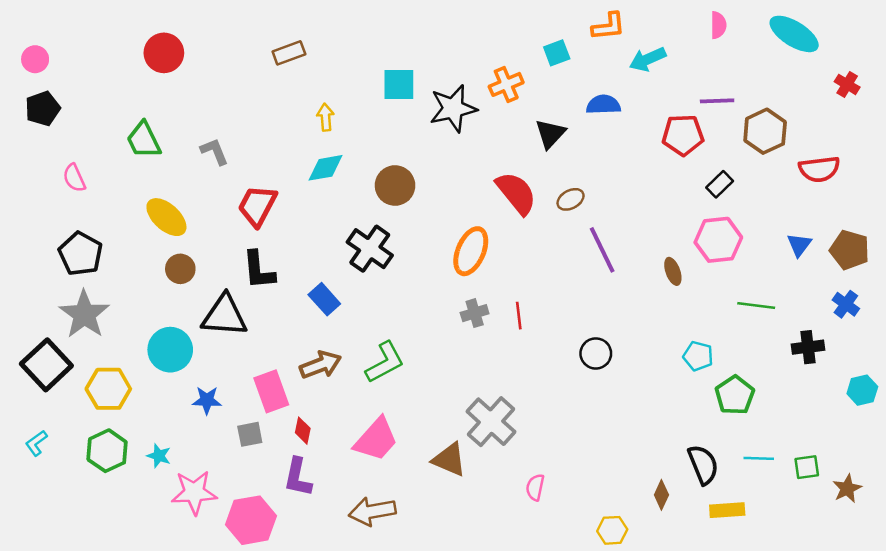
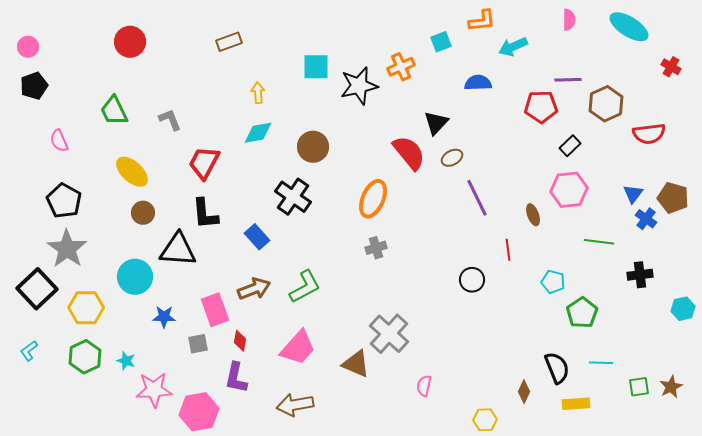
black triangle: (550, 134) -> (436, 123), moved
blue cross: (846, 304) -> (646, 219), moved
red line: (519, 316) -> (508, 250), moved
green square: (807, 467) -> (639, 387), moved

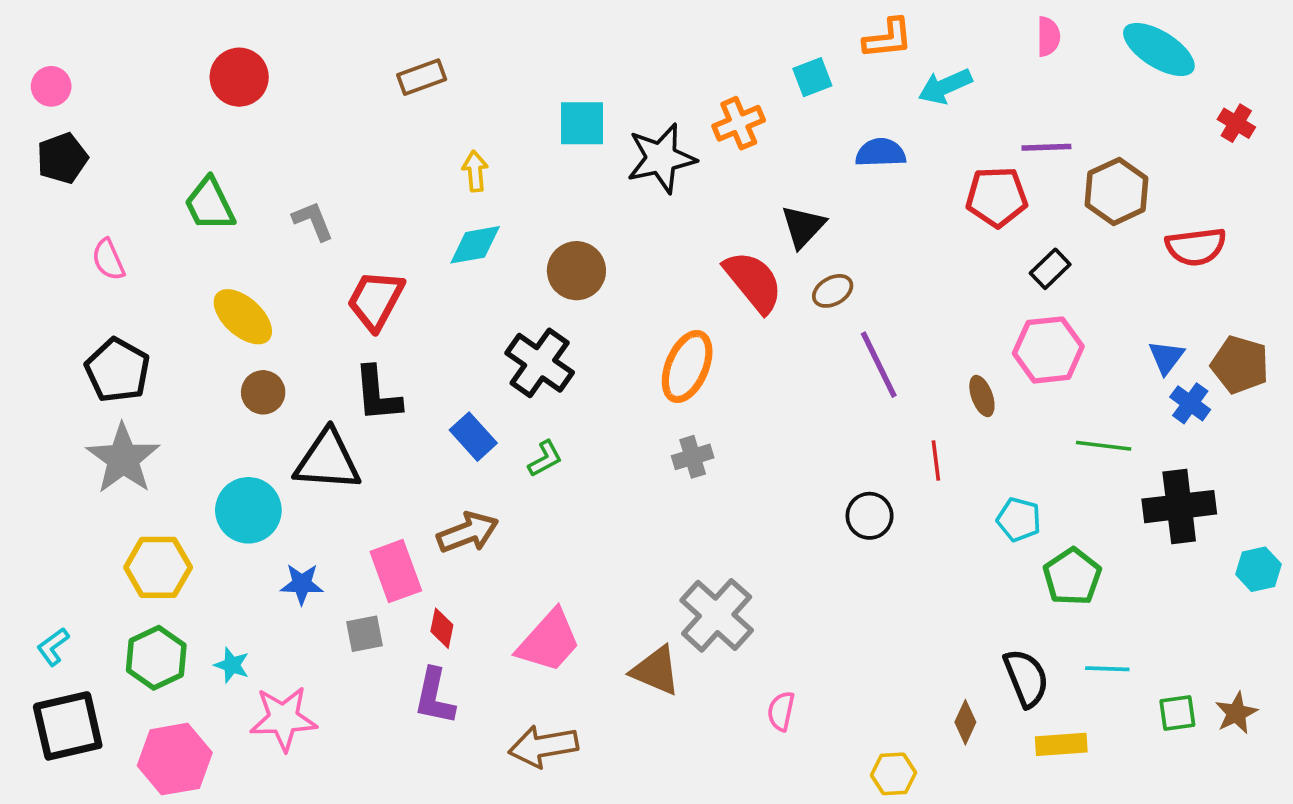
black cross: (640, 275) -> (1179, 507), size x1.5
green L-shape: (305, 287) -> (545, 459), moved, size x0.6
black square: (37, 289) -> (68, 726), moved, turned 30
pink hexagon: (199, 412) -> (175, 759), moved

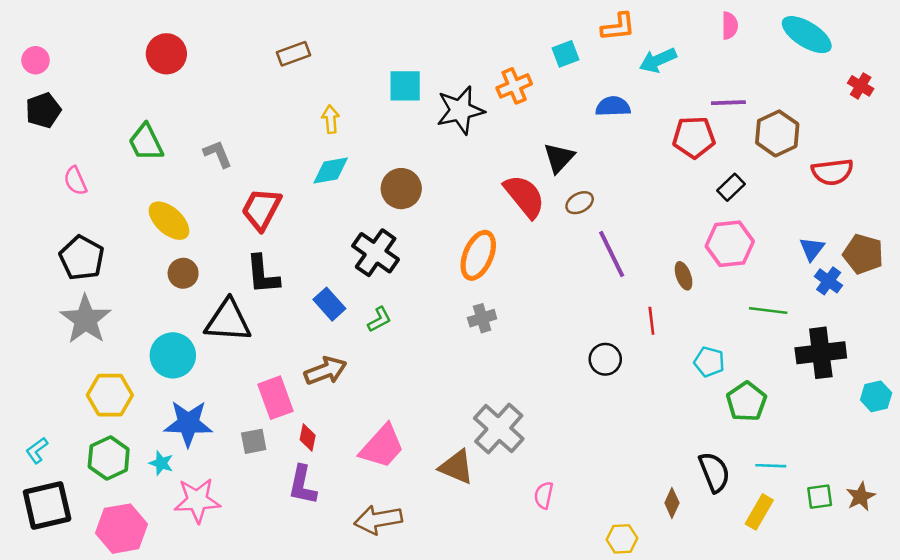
blue star: (302, 584) -> (188, 423), moved, size x1.6
yellow rectangle: (1061, 744) -> (759, 512), moved, turned -56

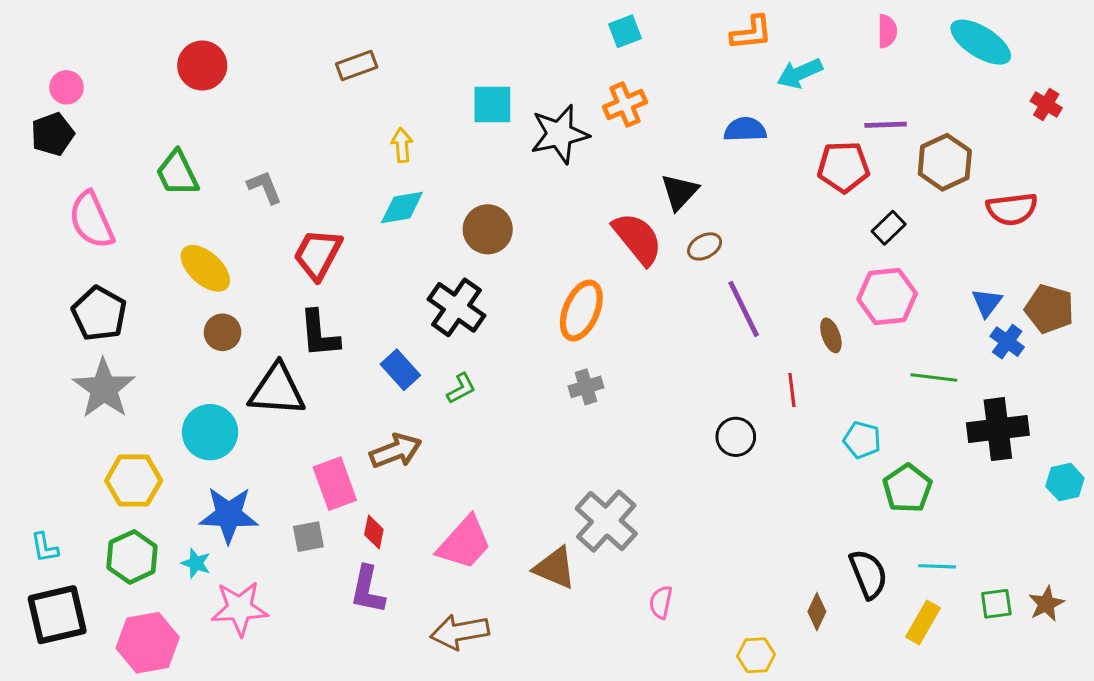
cyan square: (565, 54) -> (625, 31), moved
pink circle: (36, 60) -> (66, 87), moved
pink semicircle: (75, 181) -> (91, 220), size x1.6
cyan L-shape: (37, 450) -> (45, 548), turned -64

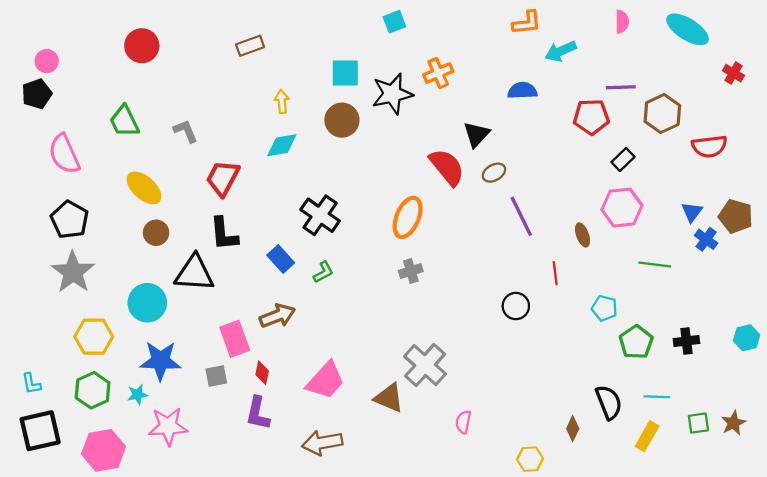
cyan square: (625, 31) -> (394, 22), moved
brown circle: (488, 229) -> (342, 120), moved
black cross: (998, 429) -> (686, 341), moved, size x0.6
cyan star: (196, 563) -> (137, 395), turned -30

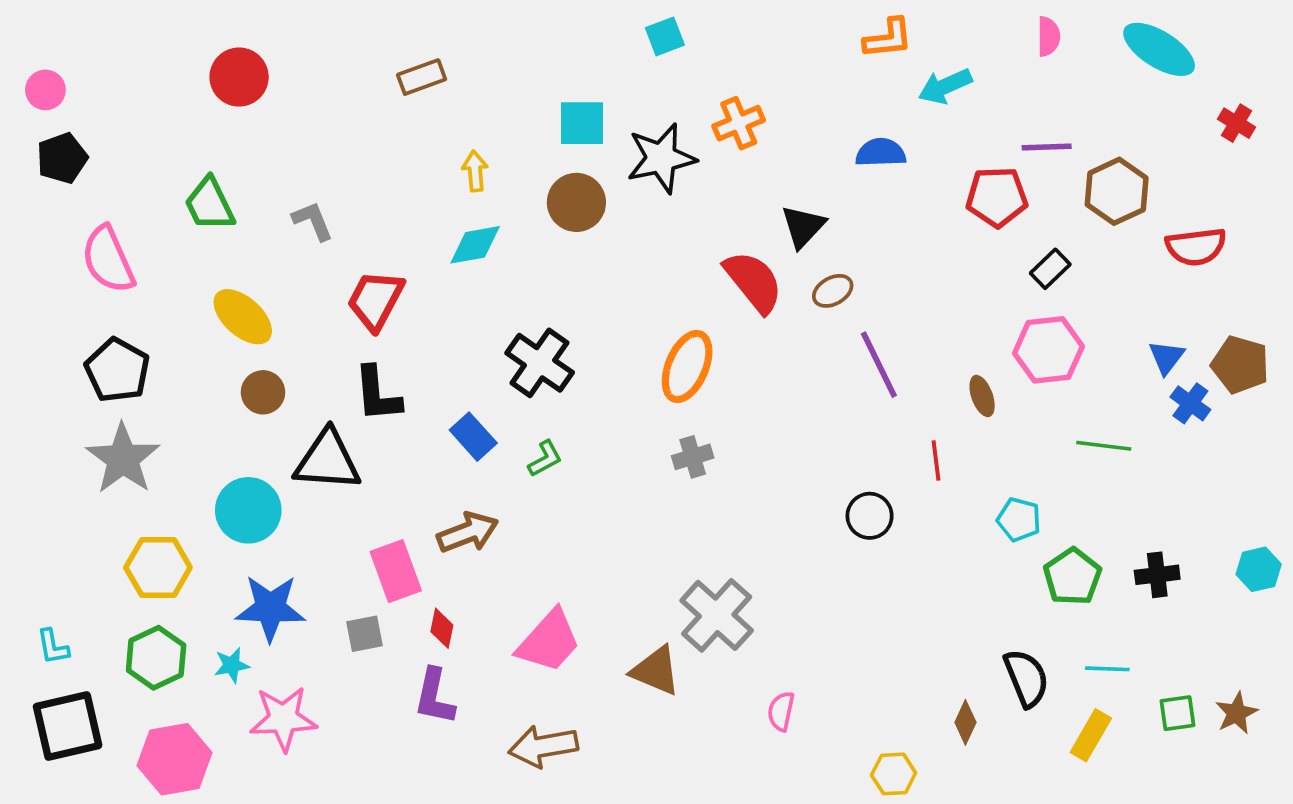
pink circle: (47, 61) -> (45, 90), moved

